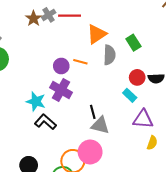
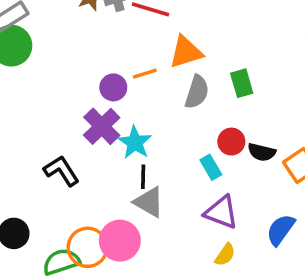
orange line: (80, 62) -> (145, 74), moved, turned -48
cyan star: (36, 102) -> (135, 142), moved

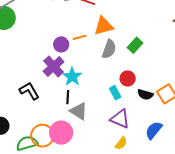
green rectangle: (242, 83) -> (135, 45), turned 56
black semicircle: (262, 152) -> (145, 95), moved
black line: (143, 177) -> (68, 97), moved

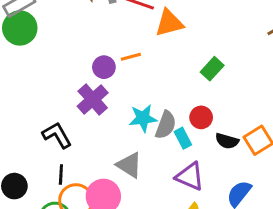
orange triangle: (104, 26) -> (169, 23), moved
gray semicircle: (109, 49) -> (166, 125), moved
cyan star: (72, 77) -> (143, 118), moved, turned 30
black line: (68, 97) -> (61, 174), moved

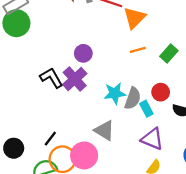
orange triangle: (169, 23) -> (134, 18), turned -30
orange line: (131, 57) -> (138, 50), moved
black L-shape: (57, 135) -> (51, 78), moved
black line: (61, 174) -> (50, 139), turned 35

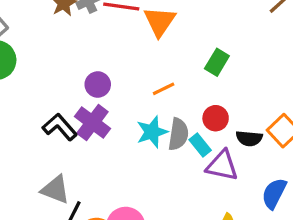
orange line: (138, 50) -> (164, 89), moved
gray triangle: (104, 130) -> (55, 190), moved
purple triangle: (152, 139) -> (222, 166), moved

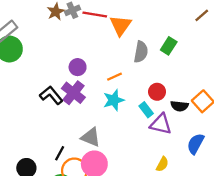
green rectangle: (217, 62) -> (169, 46), moved
orange line: (164, 89) -> (114, 77), moved
gray semicircle: (178, 134) -> (141, 52), moved
gray triangle: (55, 190) -> (91, 137), moved

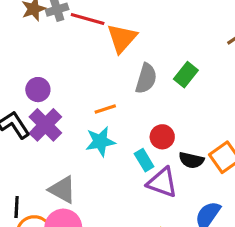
purple circle: (78, 67) -> (38, 90), moved
black line: (60, 153) -> (17, 207), turned -32

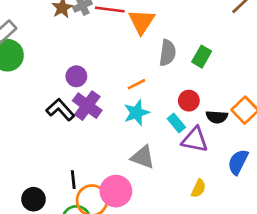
green rectangle: (186, 75) -> (202, 57), moved
gray triangle: (62, 190) -> (143, 157), moved

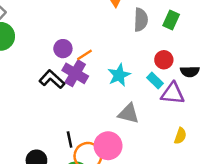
orange line: (136, 84) -> (84, 55), moved

